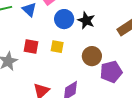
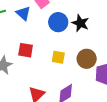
yellow square: (57, 47) -> (58, 57), moved

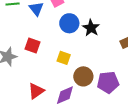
brown circle: (87, 59) -> (83, 76), moved

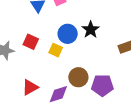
blue circle: (69, 23) -> (68, 34), moved
yellow square: (64, 58) -> (56, 50), moved

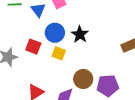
black star: (91, 30) -> (80, 34), moved
blue circle: (68, 34) -> (55, 33), moved

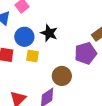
purple pentagon: (108, 86) -> (86, 53), moved

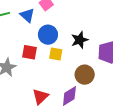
black star: (49, 33) -> (80, 40), moved, turned 30

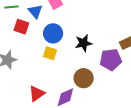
red square: (29, 52) -> (21, 27), moved
yellow square: (56, 54) -> (50, 53), moved

